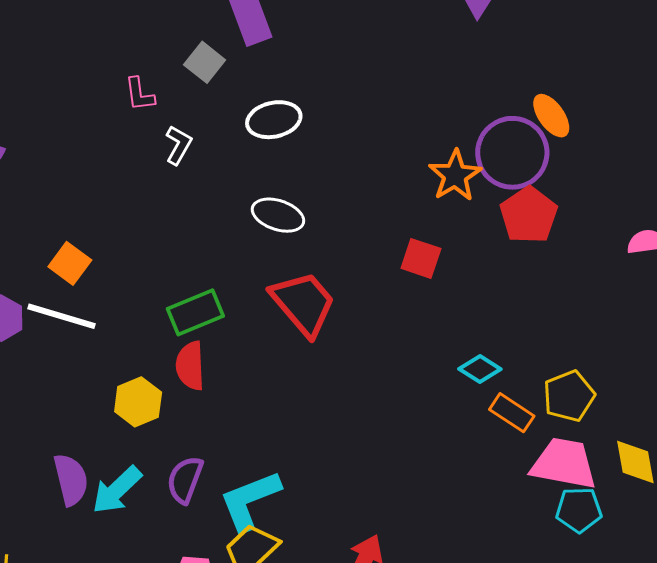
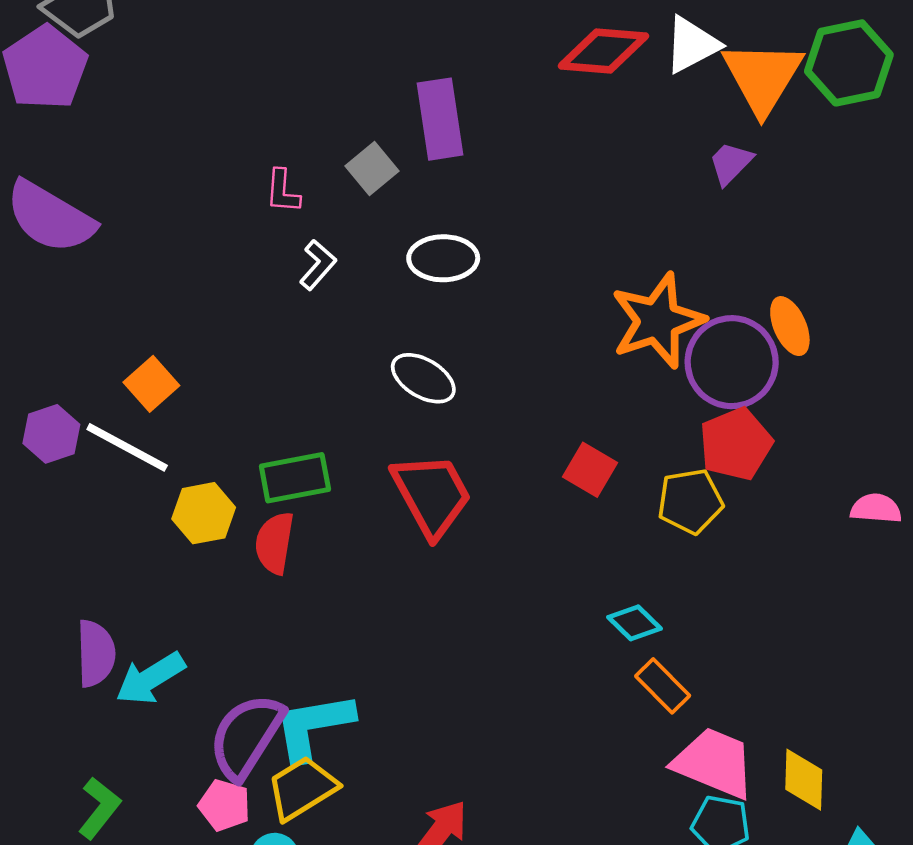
orange star: (455, 175) -> (658, 321), moved, size x1.4
yellow pentagon: (569, 396) -> (690, 501), moved
yellow hexagon: (138, 402) -> (204, 513), moved
purple semicircle: (185, 480) -> (246, 736), moved, size x1.5

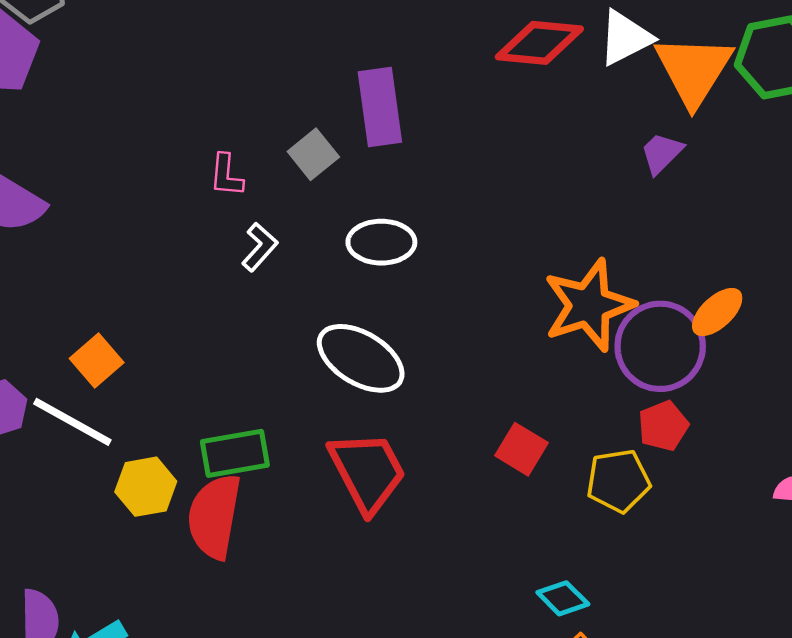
orange ellipse: (790, 326) -> (717, 312), turned 70
white ellipse: (423, 378) -> (361, 358), size x1.4
red pentagon: (736, 444) -> (663, 426), size x0.7
red semicircle: (274, 543) -> (214, 516), size x1.4

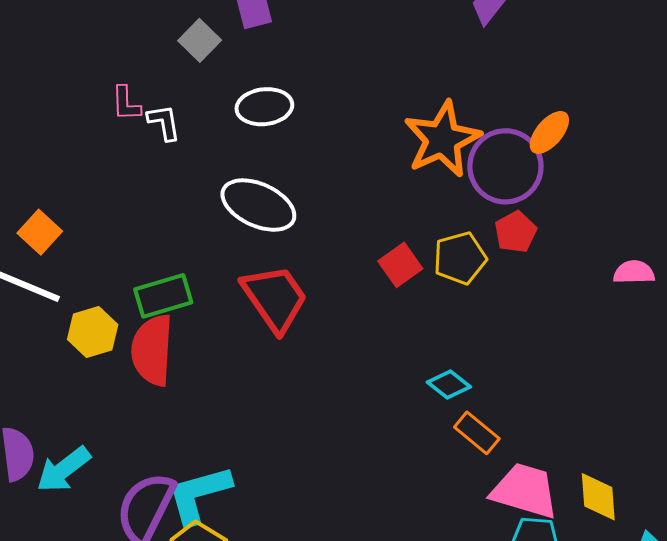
pink L-shape: (226, 175) -> (126, 103), moved
white L-shape: (260, 247) -> (164, 122), turned -45
red square: (521, 449) -> (400, 265), turned 30
yellow pentagon: (618, 481) -> (460, 258), moved

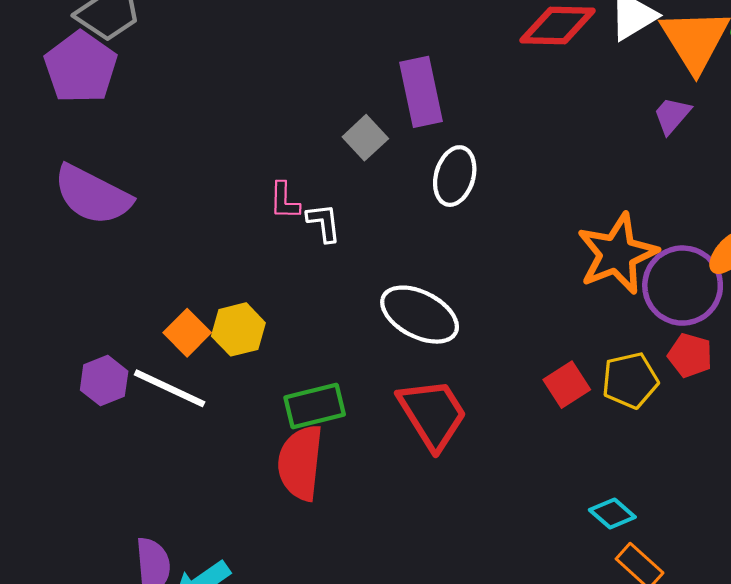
white ellipse: (264, 107) -> (455, 176), moved, turned -70
red pentagon: (516, 232) -> (690, 355), turned -30
yellow hexagon: (93, 332) -> (238, 329), moved

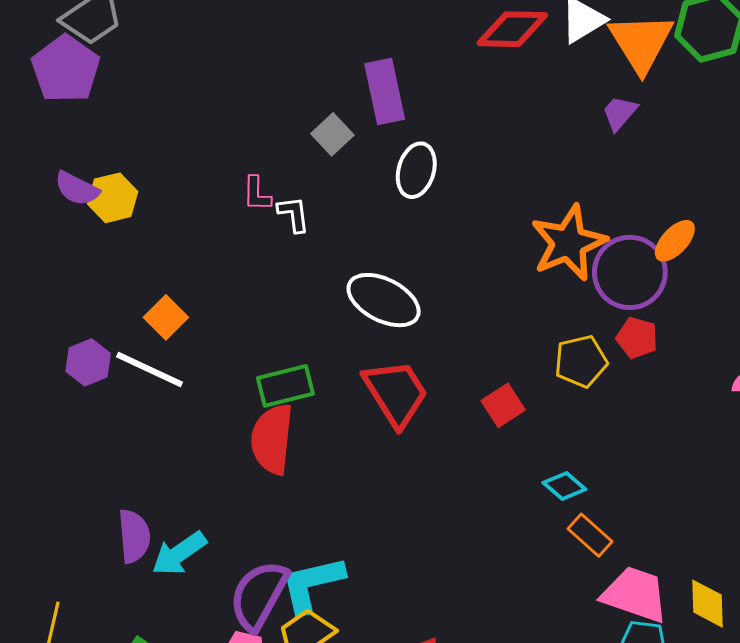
purple semicircle: (92, 195) -> (77, 189), size x0.6
yellow hexagon: (238, 329) -> (113, 198), moved
red square: (567, 385) -> (503, 405), moved

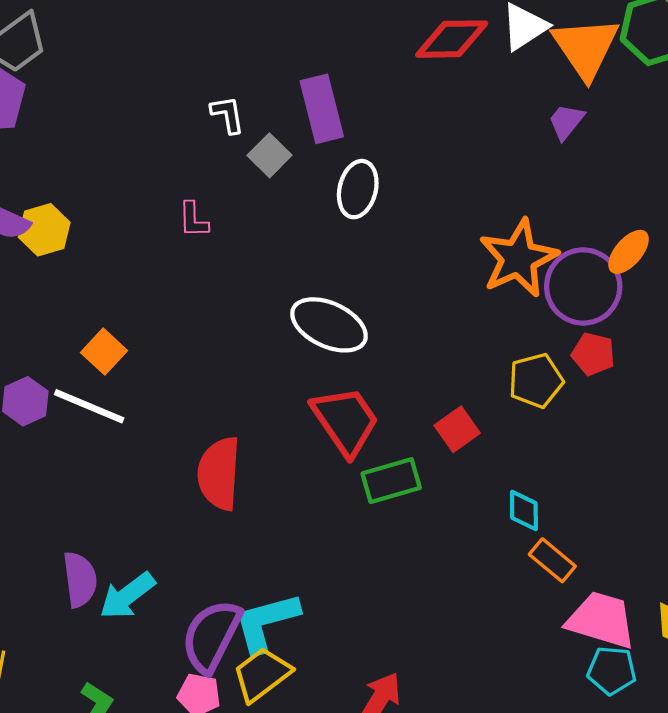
white L-shape: (294, 214) -> (228, 114), moved
green rectangle: (285, 386) -> (391, 481), moved
cyan diamond: (564, 486) -> (524, 510), turned 51

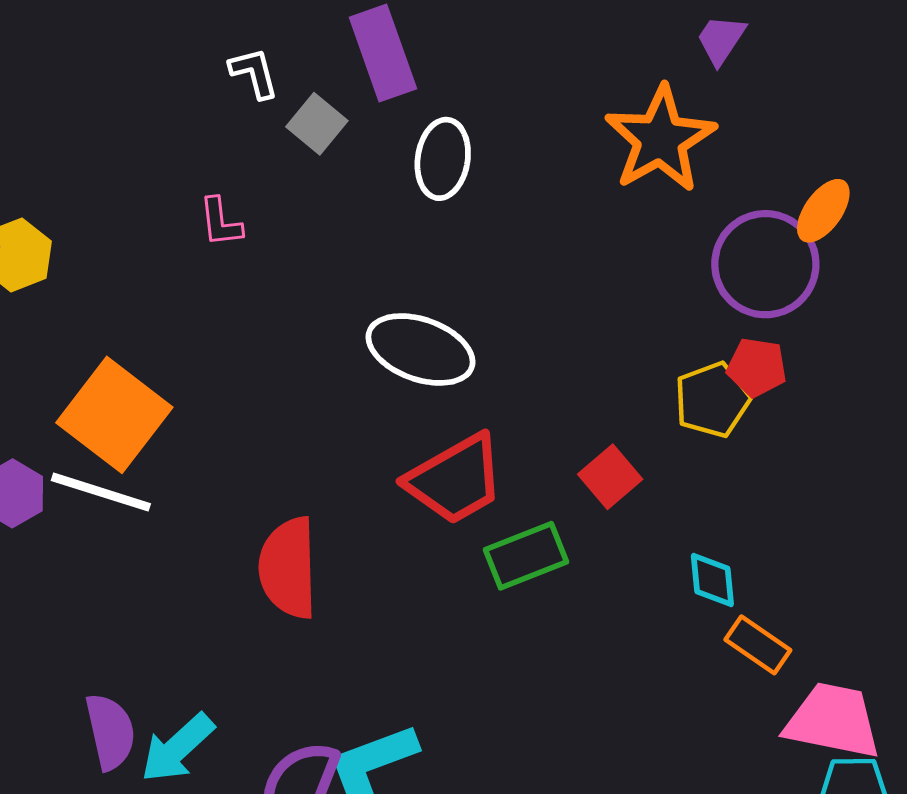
orange star: (518, 258) -> (660, 139), moved
orange square: (104, 352) -> (114, 415), size x1.8
red pentagon: (593, 354) -> (757, 367), moved
red trapezoid: (345, 421) -> (455, 479), turned 100

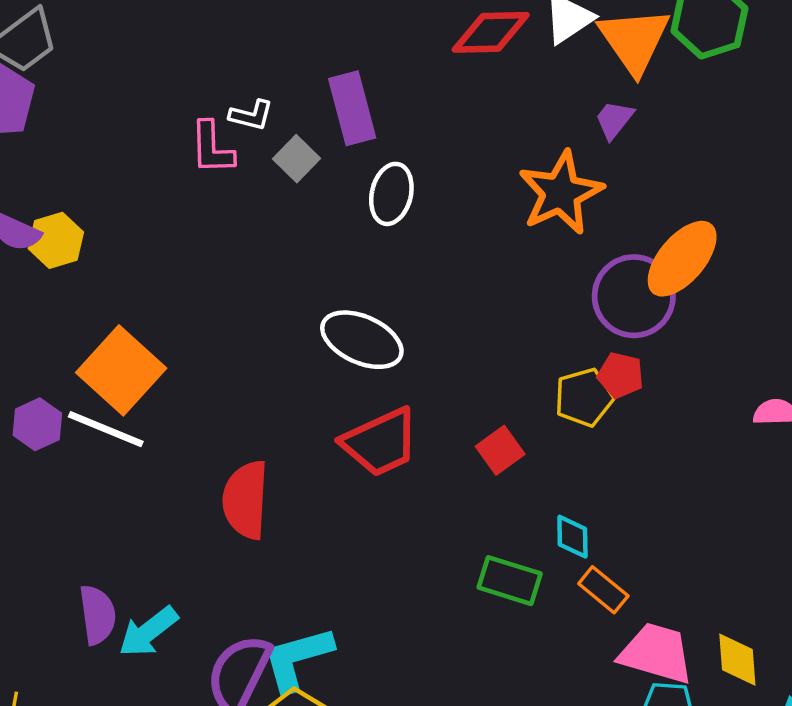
white L-shape: (254, 73) -> (251, 115), turned 114
orange ellipse: (823, 211) -> (682, 259), size x1.6
pink L-shape: (220, 222) -> (212, 148), moved, size x1.4
green rectangle: (526, 556) -> (510, 581), moved, turned 34

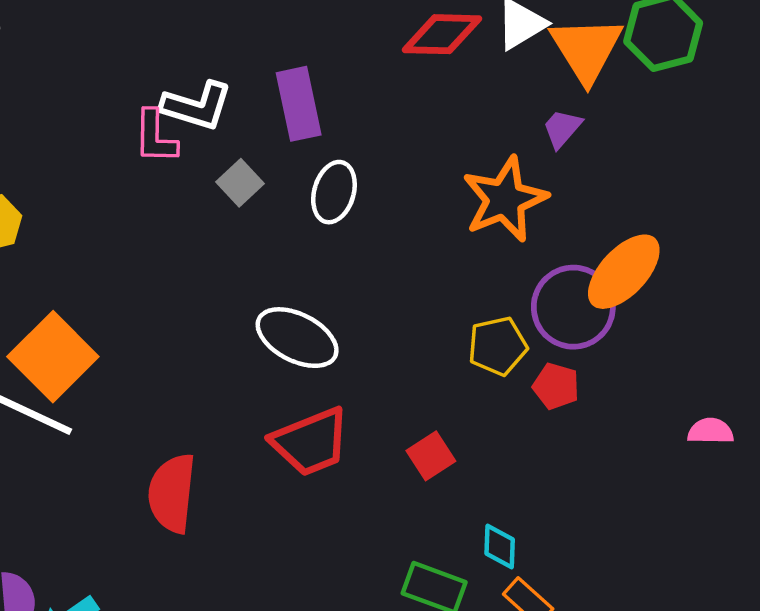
white L-shape: (251, 115) -> (197, 106), size x1.6
gray square: (297, 159) -> (240, 183), moved
yellow pentagon: (584, 397) -> (498, 346), moved

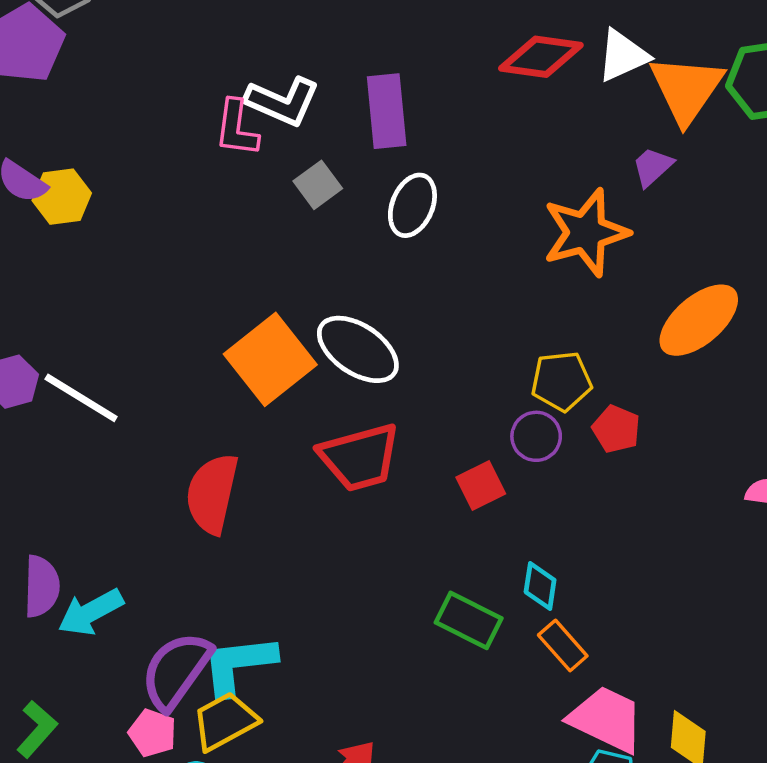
purple circle: (573, 307) -> (536, 436), moved, size x0.6
orange square: (53, 357) -> (270, 359), moved

